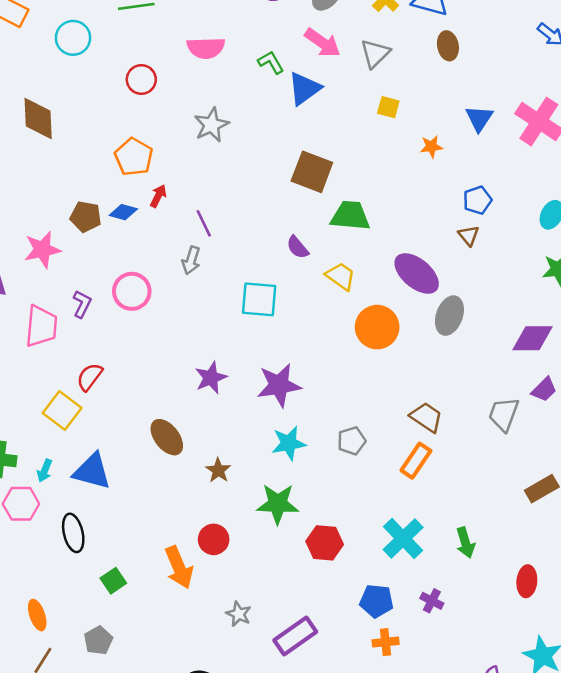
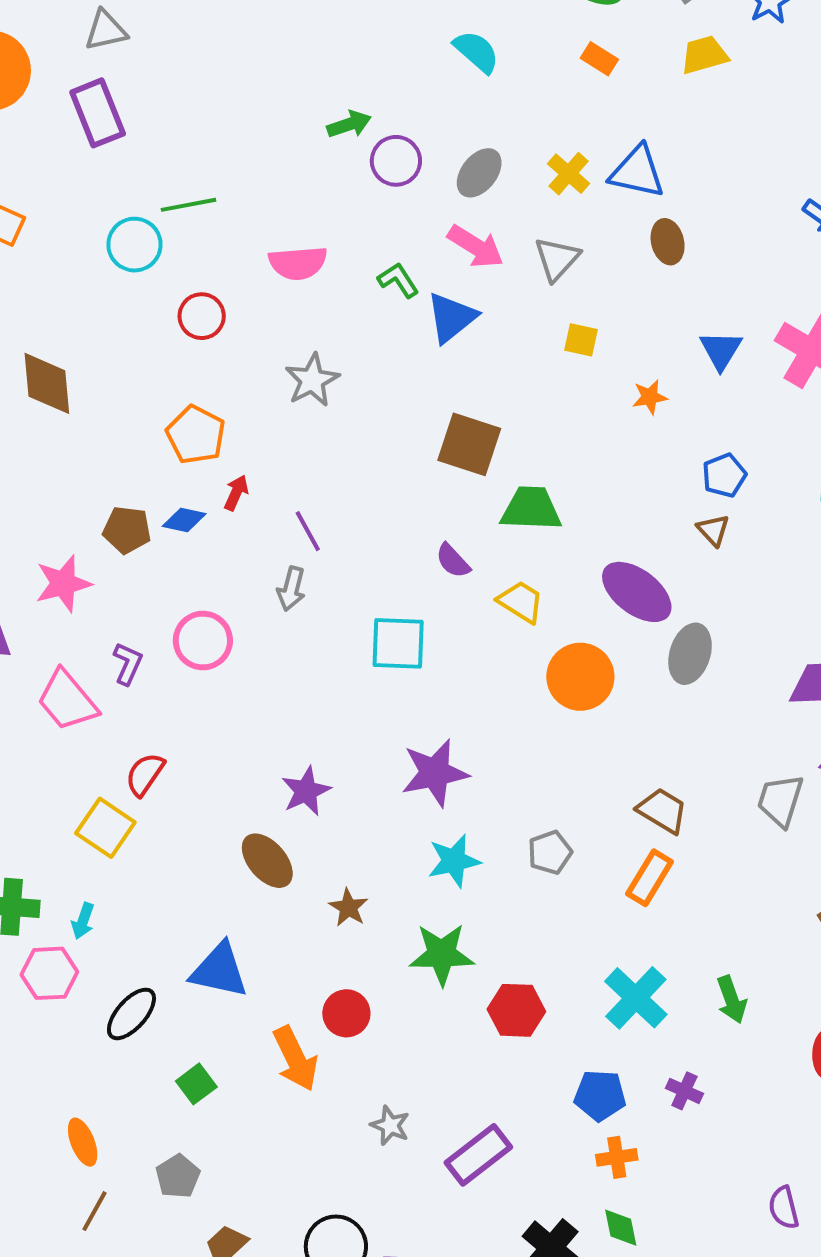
cyan circle: (73, 38) -> (134, 245), moved
pink trapezoid: (41, 326) -> (67, 700), turned 138
purple star: (211, 378) -> (306, 791), moved
blue triangle: (92, 471) -> (219, 970), moved
black ellipse: (73, 533) -> (131, 1014), turned 57

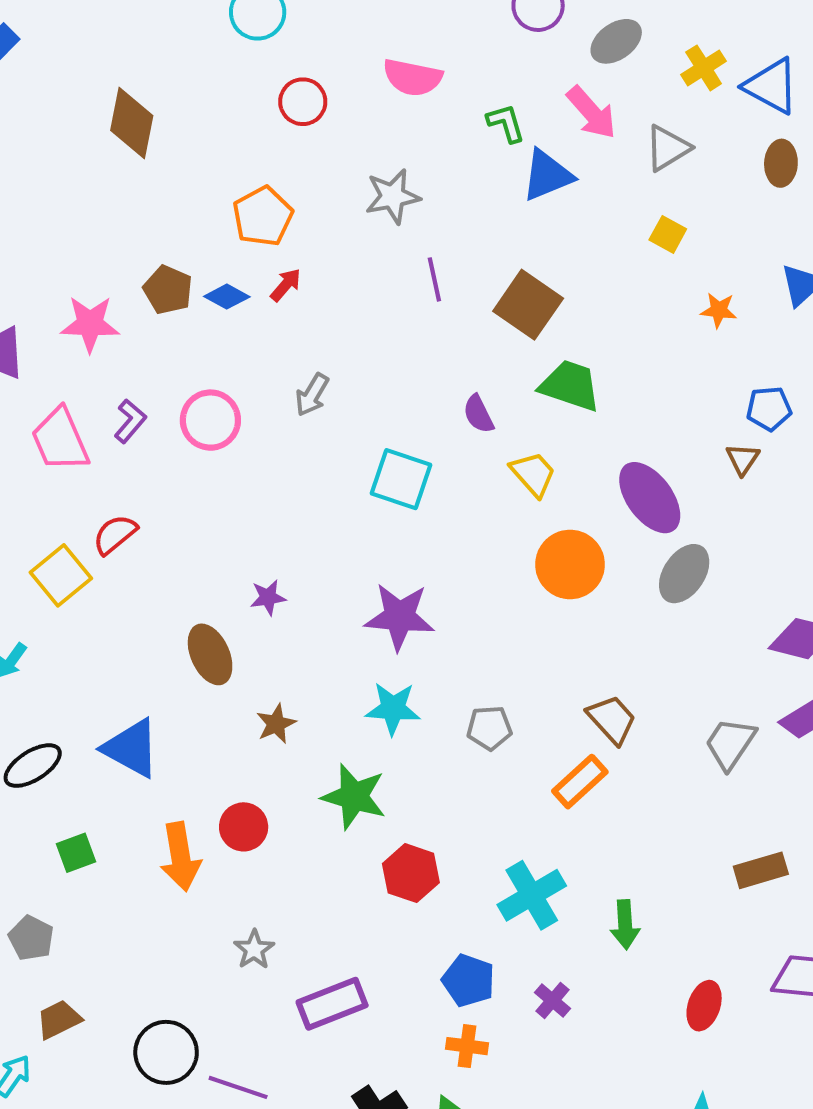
purple line: (308, 531) -> (434, 279), moved
purple star: (306, 791) -> (268, 597), size x0.7
gray pentagon: (178, 1176) -> (31, 938), turned -30

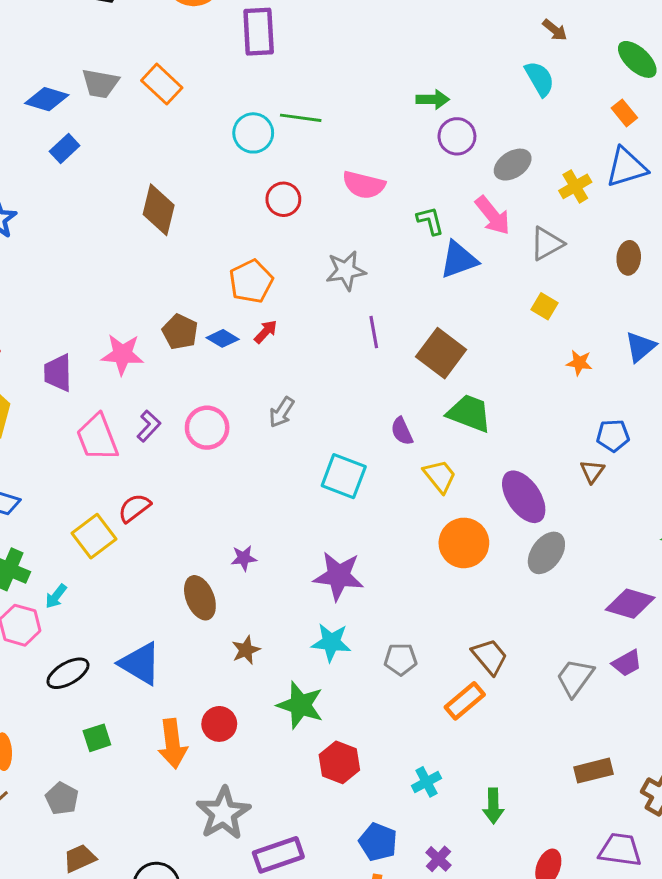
blue triangle: (771, 86) -> (626, 167), moved, turned -48
cyan cross: (532, 895) -> (426, 782), size x0.6
gray star: (254, 949) -> (223, 813), size x1.8

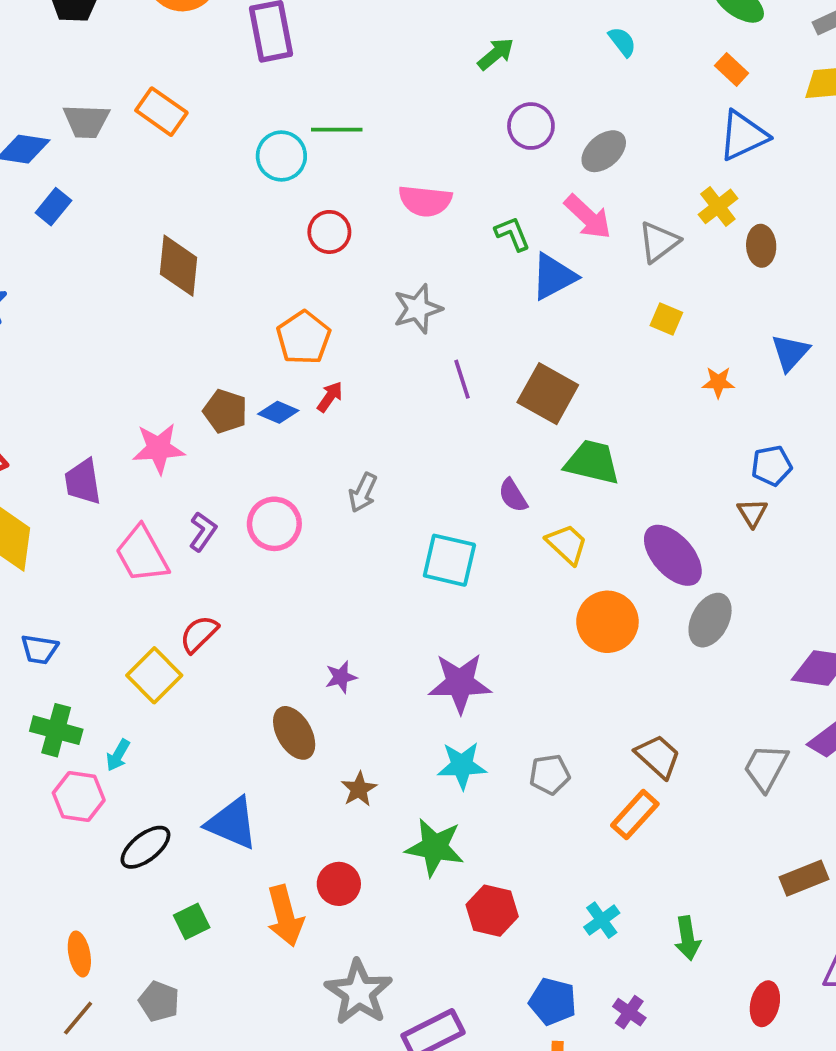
cyan semicircle: (540, 79) -> (622, 42), size x0.7
green arrow: (433, 99) -> (496, 54), moved, turned -32
yellow cross: (575, 186) -> (718, 206), moved

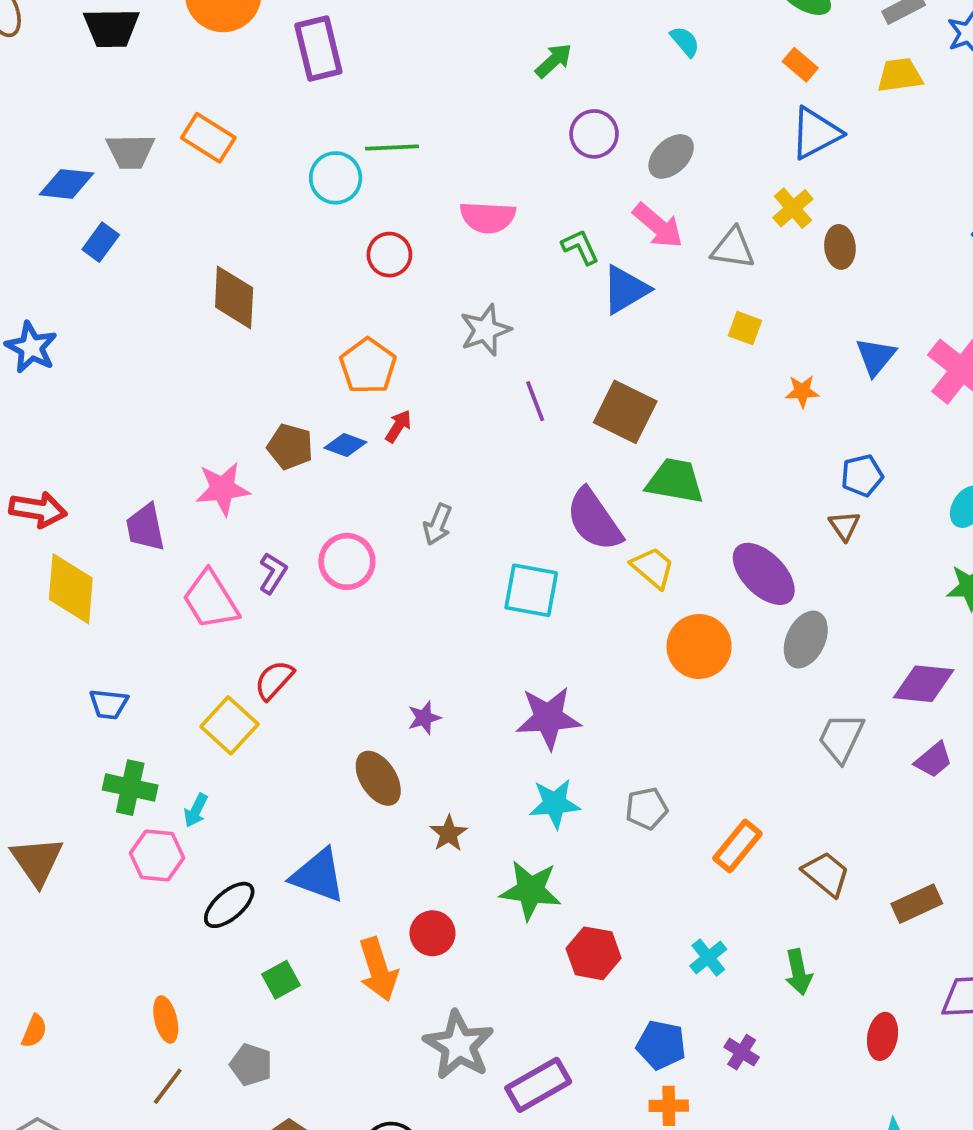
gray triangle: (659, 242) -> (733, 248), turned 48
purple semicircle: (513, 495) -> (594, 520), size x1.8
brown trapezoid: (658, 756) -> (826, 874), moved
gray trapezoid: (766, 768) -> (841, 738), moved

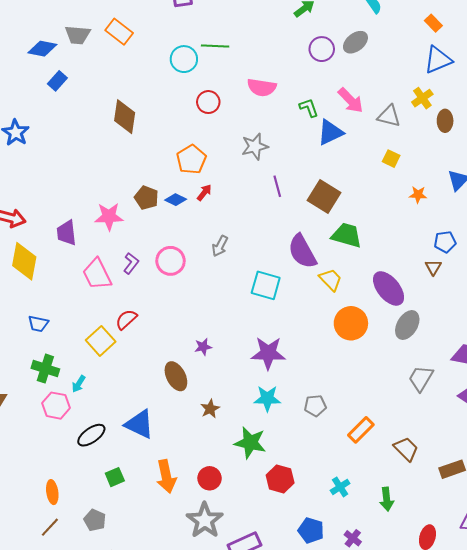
gray ellipse: (671, 156) -> (355, 42), moved
red circle: (432, 933) -> (210, 478), moved

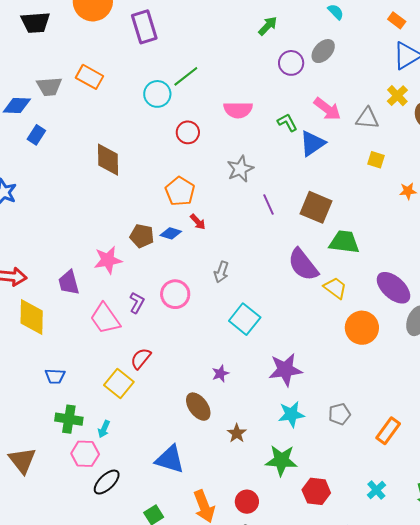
green line: (215, 46) -> (186, 76), turned -32
red arrow: (204, 193) -> (198, 222), turned 108
cyan square: (266, 285) -> (245, 319), moved, turned 32
black ellipse: (91, 435) -> (107, 482), moved

